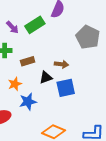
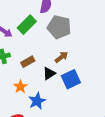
gray pentagon: (88, 37) -> (59, 27), moved
brown arrow: (61, 64) -> (61, 57), turned -32

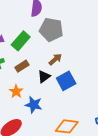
green rectangle: (27, 25) -> (21, 41), moved
blue star: (37, 101) -> (34, 105), turned -30

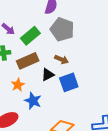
brown arrow: (55, 59) -> (62, 59), turned 56
brown rectangle: (22, 66) -> (28, 61), size x1.5

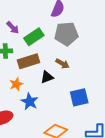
gray pentagon: (62, 29) -> (66, 34), turned -30
blue square: (69, 82) -> (79, 97), moved

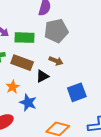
green rectangle: (34, 37) -> (24, 38), turned 42
brown rectangle: (28, 61) -> (22, 63), turned 45

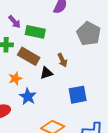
gray pentagon: (56, 31) -> (89, 34), moved, turned 30
brown arrow: (56, 61) -> (62, 60), turned 32

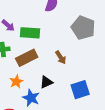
brown rectangle: (29, 56) -> (27, 58), turned -50
black triangle: (46, 73) -> (46, 82), moved

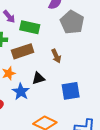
gray pentagon: (83, 28) -> (72, 22), moved

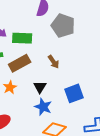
black triangle: (38, 78) -> (40, 87), turned -32
blue star: (21, 92) -> (43, 107), moved

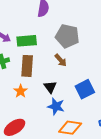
gray pentagon: (63, 26) -> (67, 36), moved
brown rectangle: (20, 63) -> (27, 66), turned -50

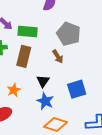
orange star: (21, 91) -> (14, 90), moved

